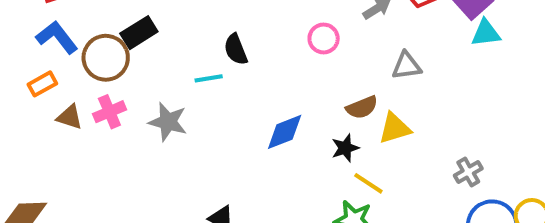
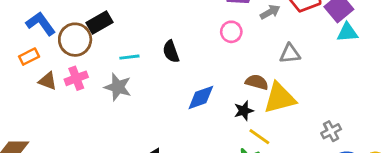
black semicircle: (236, 49) -> (171, 52), moved
cyan line: (209, 78) -> (129, 57), moved
brown semicircle: (362, 107) -> (257, 82), turned -145
yellow triangle: (395, 128) -> (280, 98), size x1.4

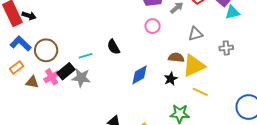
black rectangle: (99, 23) -> (66, 71), moved
gray cross: (331, 131) -> (226, 48), moved, turned 32
yellow line: (259, 137) -> (200, 92), moved

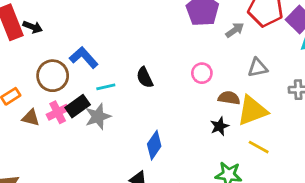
pink circle: (153, 26) -> (202, 73), moved
blue L-shape: (21, 44) -> (84, 57), moved
blue diamond: (140, 75) -> (154, 145), moved, turned -30
gray star: (81, 78) -> (98, 116), turned -30

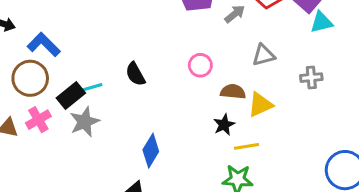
blue L-shape: (84, 57) -> (44, 45), moved
black rectangle: (78, 106) -> (71, 95), moved
yellow triangle: (252, 111) -> (260, 105), size x0.7
yellow line: (259, 147) -> (247, 146), moved, turned -35

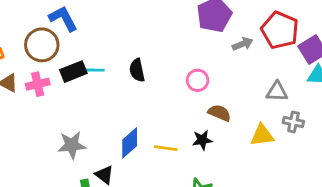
gray triangle: (264, 55) -> (277, 92), moved
yellow triangle: (260, 105) -> (262, 135), moved
gray star: (85, 122) -> (72, 145), moved
yellow line: (247, 146) -> (166, 148), moved

